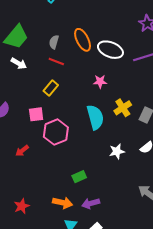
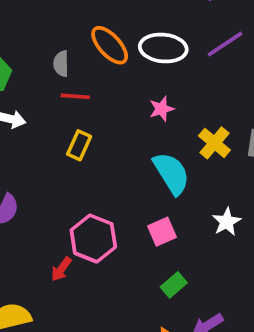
pink square: (36, 114) -> (162, 232), moved
pink hexagon: (56, 132) -> (93, 239), moved

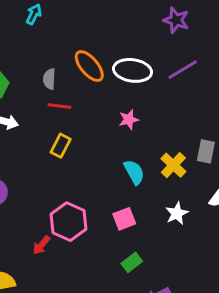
yellow cross: (214, 143) -> (173, 165), moved
cyan semicircle: (171, 173) -> (134, 172), size x0.7

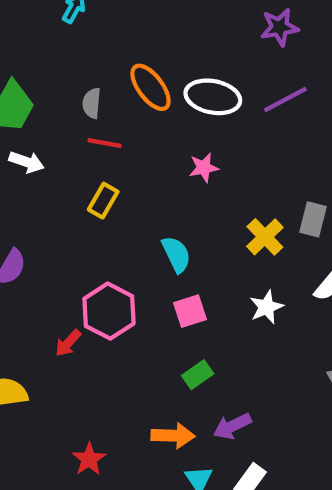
purple star: (176, 20) -> (279, 27), turned -30
cyan semicircle: (134, 172) -> (176, 254), moved

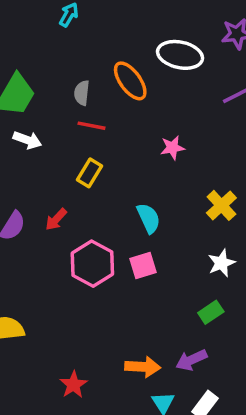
white ellipse: (213, 97) -> (180, 55), moved
pink square: (190, 311) -> (143, 265), moved
red arrow: (68, 343) -> (56, 219), moved
green rectangle: (198, 375) -> (211, 312), moved

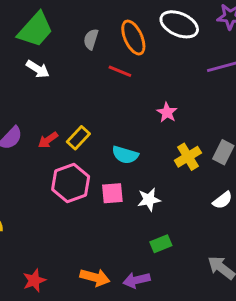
red line: (91, 126) -> (120, 71), moved
pink star: (172, 148) -> (167, 112), moved, turned 30
yellow rectangle: (89, 173) -> (78, 138), moved
cyan semicircle: (149, 218) -> (125, 155), turned 120
white star: (221, 263) -> (149, 200), moved

